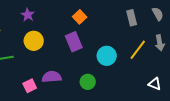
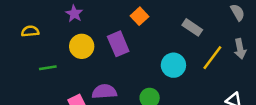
gray rectangle: (132, 18) -> (192, 27), moved, turned -42
purple rectangle: (74, 42) -> (118, 44), moved

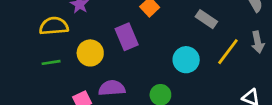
yellow semicircle: (30, 31) -> (54, 26), moved, size x1.5
yellow circle: (82, 46) -> (90, 53), moved

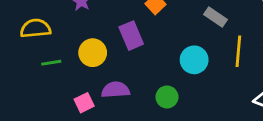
yellow semicircle: (54, 26) -> (35, 28), moved
yellow line: (228, 52) -> (238, 51), turned -32

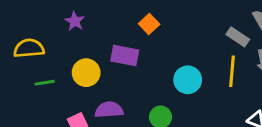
gray rectangle: (216, 17) -> (238, 37), moved
purple rectangle: (131, 36) -> (125, 55), turned -56

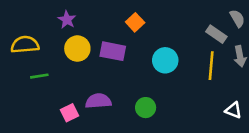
yellow circle: (86, 73) -> (77, 49), moved
cyan circle: (188, 80) -> (165, 60), moved

